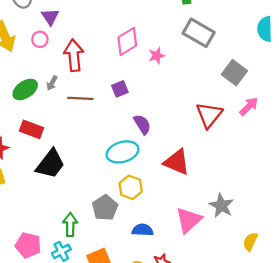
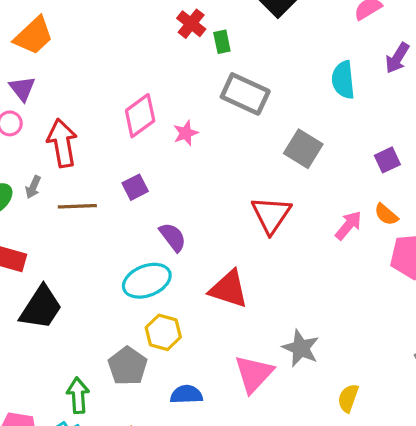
pink arrow: (249, 106) -> (348, 225), moved

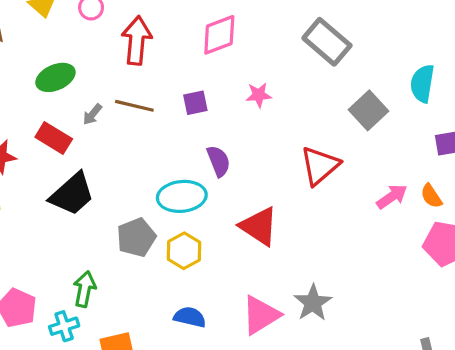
cyan semicircle: (343, 80) -> (422, 83), moved
pink star: (186, 133) -> (259, 95), moved
gray arrow: (33, 187) -> (92, 114), moved
gray pentagon: (128, 366) -> (136, 237), moved

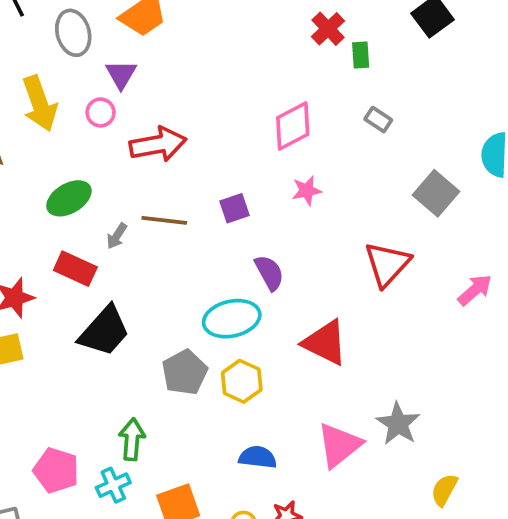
pink diamond: (219, 35) -> (293, 126), moved
red arrow: (137, 40) -> (158, 144), turned 81
gray rectangle: (327, 42) -> (378, 120), size x0.5

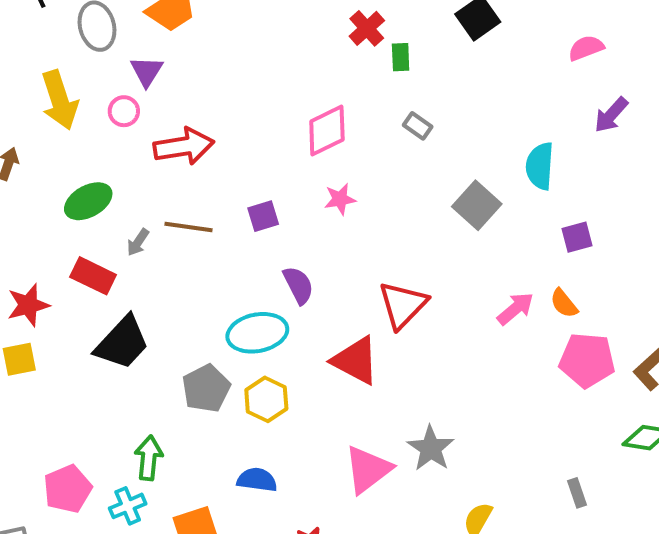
red triangle: (387, 264) -> (403, 305), moved
blue semicircle: (258, 457) -> (257, 480), moved
pink pentagon: (56, 470) -> (68, 489), turned 30

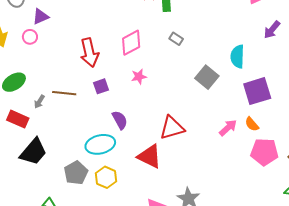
purple triangle: (147, 71) -> (41, 17), turned 36
red arrow: (184, 146) -> (89, 53), moved, turned 88
purple square: (577, 237) -> (257, 91), size x1.8
red triangle: (403, 305) -> (172, 128), turned 32

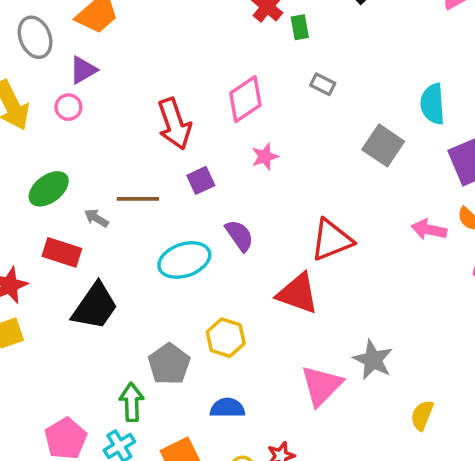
gray arrow: (39, 102) -> (96, 218), turned 96
pink arrow: (228, 128) -> (429, 230), turned -120
cyan ellipse: (100, 144) -> (184, 260), moved
gray pentagon: (76, 173) -> (169, 364), moved

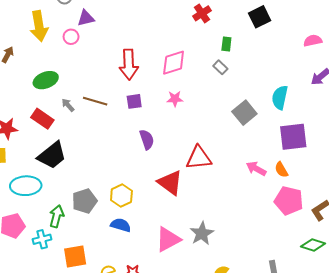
green rectangle: (300, 27) -> (226, 44), moved
cyan ellipse: (184, 260) -> (26, 186), moved
blue semicircle: (227, 408) -> (121, 225), moved

